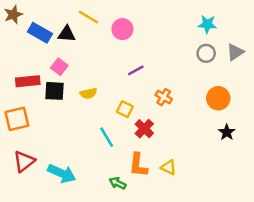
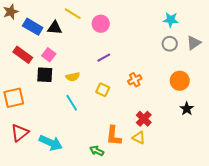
purple line: (136, 70) -> (104, 58), moved
red rectangle: (28, 81) -> (23, 55), moved, turned 42
orange cross: (164, 97) -> (135, 80), turned 32
red cross: (144, 129) -> (144, 119), moved
cyan line: (107, 137) -> (72, 103), moved

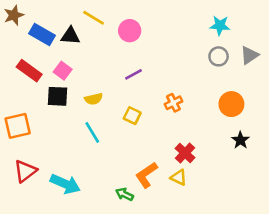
orange L-shape: (114, 136) -> (146, 175), turned 50

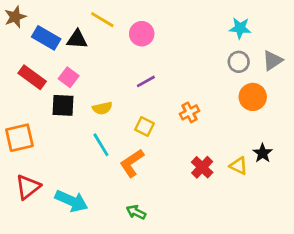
orange circle: (231, 104) -> (253, 97), moved
orange L-shape: (146, 175) -> (132, 163), moved
yellow triangle: (179, 177) -> (239, 166), moved

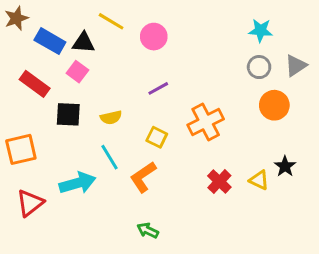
pink square: (69, 77) -> (77, 72), moved
orange cross: (189, 112) -> (206, 122), size x1.6
cyan arrow: (71, 201) -> (77, 183), moved, turned -40

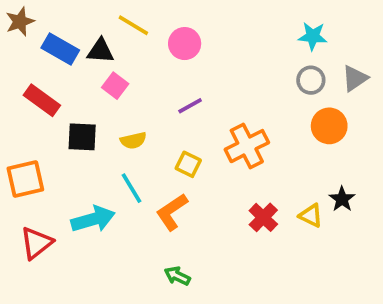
pink square: (77, 72) -> (115, 86), moved

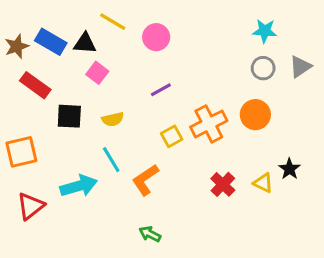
brown star: (20, 22) -> (17, 46), moved
orange circle: (329, 126) -> (255, 115), moved
yellow square: (188, 164) -> (172, 136), moved, turned 35

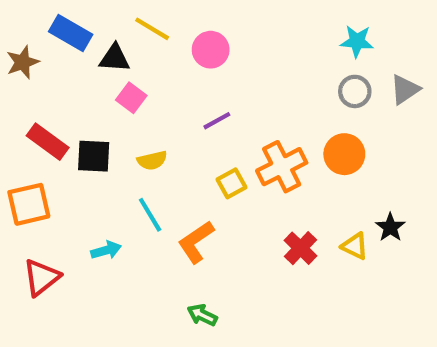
blue rectangle: (51, 42) -> (71, 33), moved
red rectangle: (35, 85) -> (48, 142), moved
cyan arrow: (79, 186) -> (106, 250), size x0.6

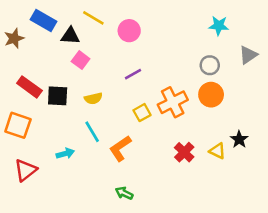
gray circle: (355, 91) -> (210, 65), moved
orange square: (29, 204) -> (18, 125), turned 32

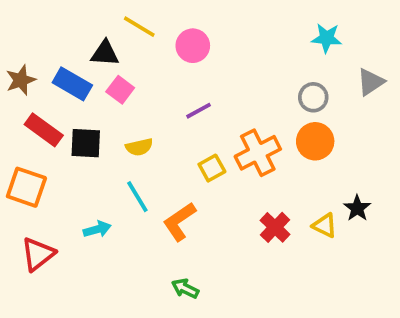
blue rectangle: (43, 20) -> (72, 84), moved
brown star: (14, 38) -> (21, 80), moved

